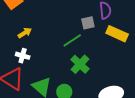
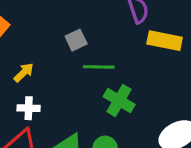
gray square: (88, 23) -> (76, 40), moved
green line: (72, 40) -> (99, 67), turned 48

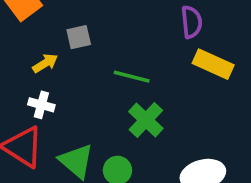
gray square: (76, 40) -> (79, 37), moved

